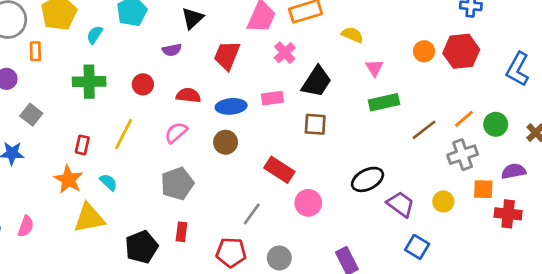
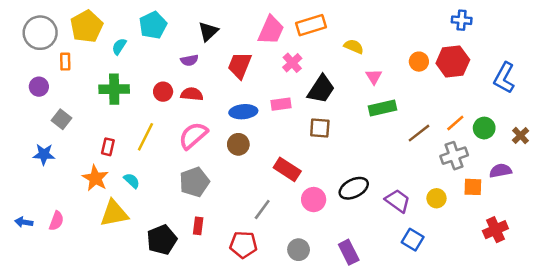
red semicircle: (188, 95) -> (192, 94), moved
pink semicircle: (176, 133) -> (193, 136), size x1.4
black ellipse: (368, 179) -> (354, 188), moved
red cross: (508, 214) -> (495, 230), moved, turned -30
gray circle: (279, 258) -> (299, 250), moved

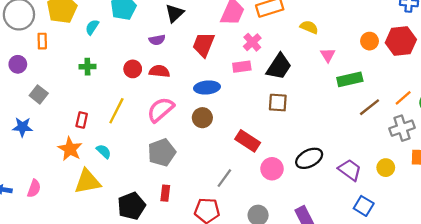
green cross: (114, 89) -> (87, 67), size x0.6
pink rectangle: (281, 104) -> (242, 67), moved
green rectangle: (383, 108) -> (350, 79), moved

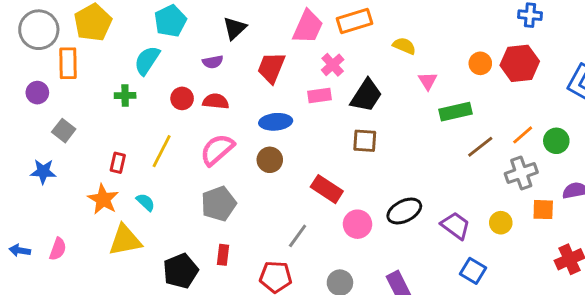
cyan semicircle: (92, 27) -> (147, 60), moved, size x1.5
orange rectangle: (42, 41) -> (68, 63), size x1.5

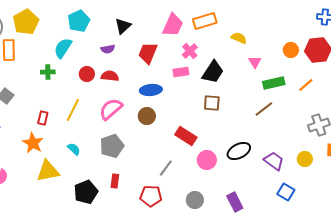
orange line: (523, 135) -> (306, 85), moved
brown line: (480, 147) -> (264, 109), moved
cyan semicircle: (146, 202) -> (74, 149), moved

